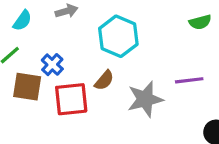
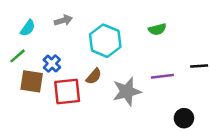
green semicircle: (200, 22) -> (157, 29), moved

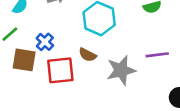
brown semicircle: (94, 76) -> (87, 55), turned 78

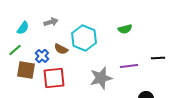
brown semicircle: (87, 55) -> (61, 49), moved

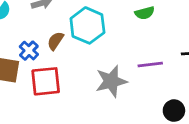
brown semicircle: (61, 49) -> (55, 41), turned 96

